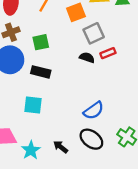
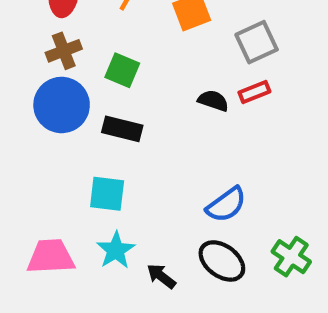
gray square: (94, 33) -> (257, 42), moved
green square: (41, 42) -> (122, 70), turned 35
cyan star: (31, 150) -> (116, 250), moved

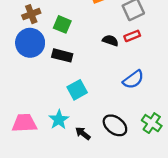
cyan square: (107, 194) -> (77, 90), moved, turned -36
blue semicircle: (226, 205) -> (133, 79), moved

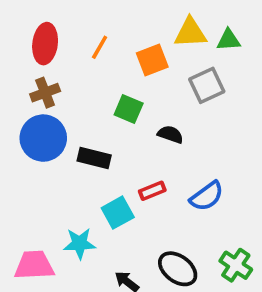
green square: (62, 24) -> (129, 109), moved
red rectangle: (132, 36) -> (152, 191), moved
cyan star: (59, 120) -> (80, 243), moved, turned 30

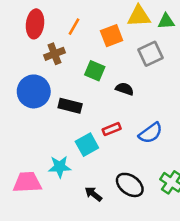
brown cross: (45, 93) -> (54, 54), moved

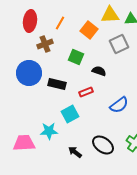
orange square: (112, 36) -> (89, 30), turned -30
red rectangle: (112, 129) -> (86, 92), moved

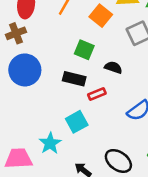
brown cross: (45, 44) -> (16, 33), moved
black rectangle: (57, 84) -> (74, 79), moved
cyan star: (49, 131) -> (50, 143), turned -30

